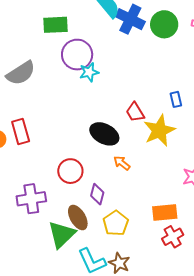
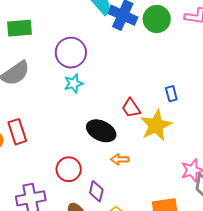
green rectangle: (55, 25) -> (19, 28), moved
cyan star: (89, 72) -> (74, 83), moved
orange arrow: (122, 163) -> (120, 159), turned -36

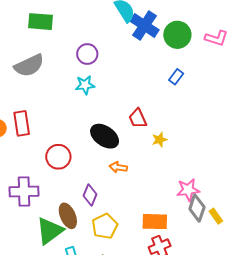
purple circle: (71, 53) -> (87, 54), size x0.7
blue rectangle: (171, 94) -> (176, 77), moved, turned 42
yellow star: (156, 125) -> (160, 140), size x0.5
red circle: (69, 169) -> (58, 157), moved

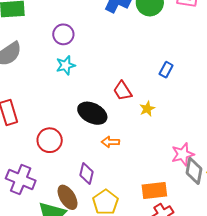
blue rectangle: (176, 77) -> (166, 70), moved
purple cross: (24, 191) -> (21, 179), turned 32

